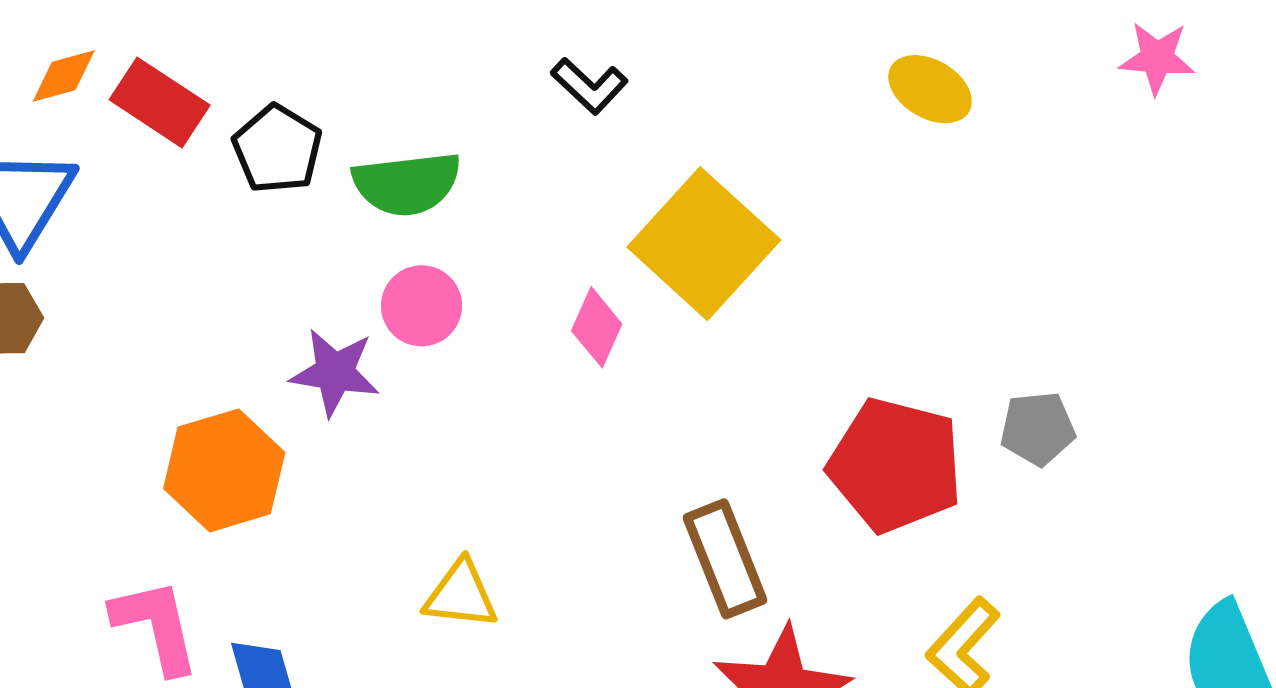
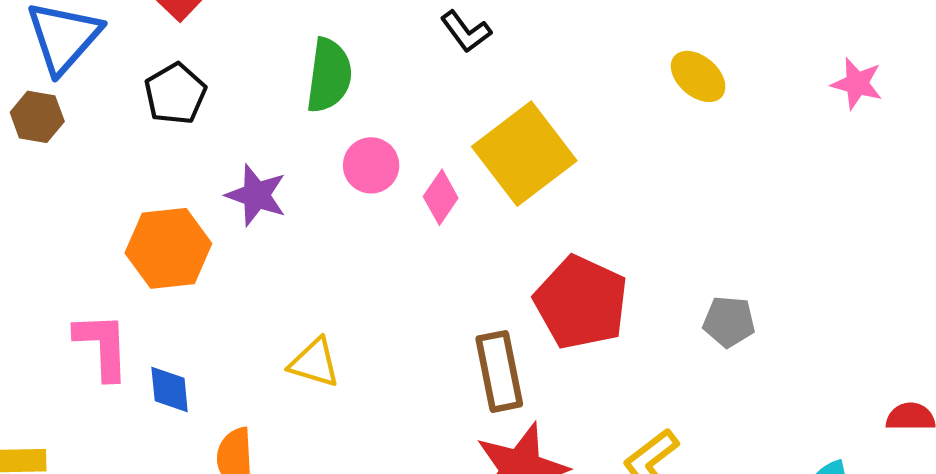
black pentagon: (277, 149) -> (175, 94), moved
green semicircle: (407, 184) -> (329, 75), turned -86
pink circle: (422, 306) -> (371, 165), moved
red pentagon: (895, 465) -> (581, 303), moved

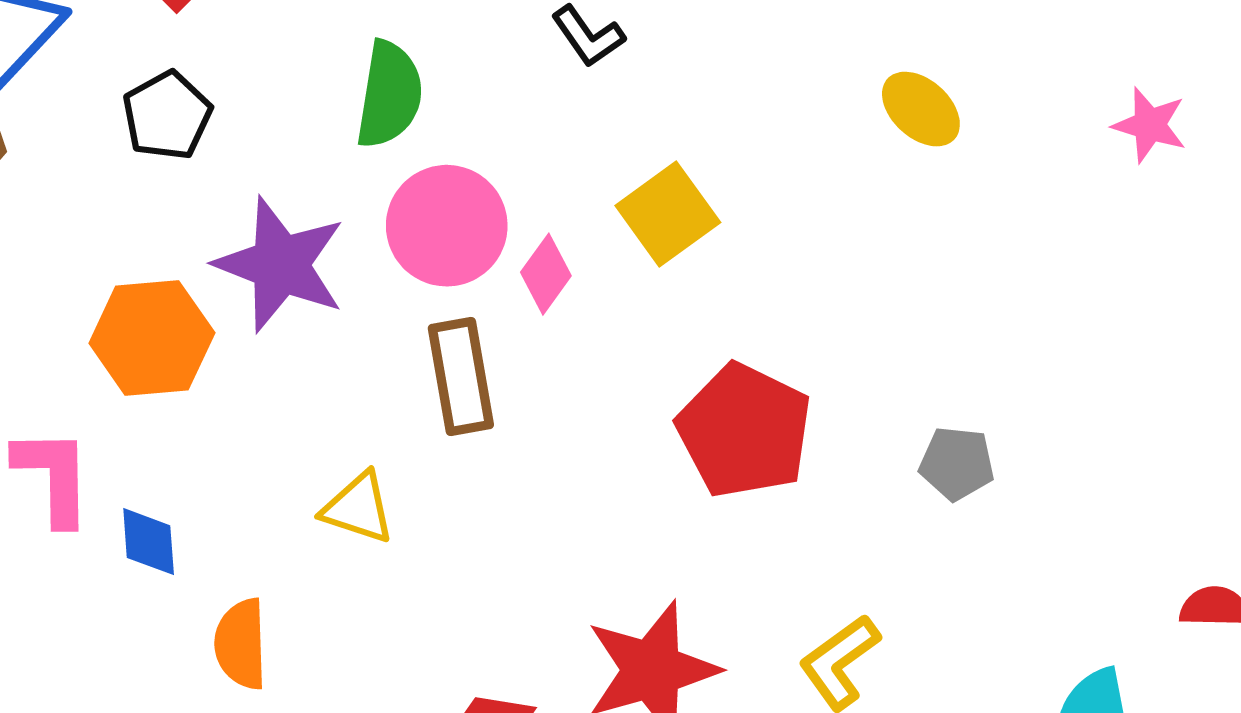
yellow square: (524, 154) -> (668, 214), size x0.7
pink circle: (371, 165) -> (447, 226), size x1.5
purple star: (256, 195) -> (280, 265), size x1.5
brown rectangle: (499, 371) -> (461, 376), moved

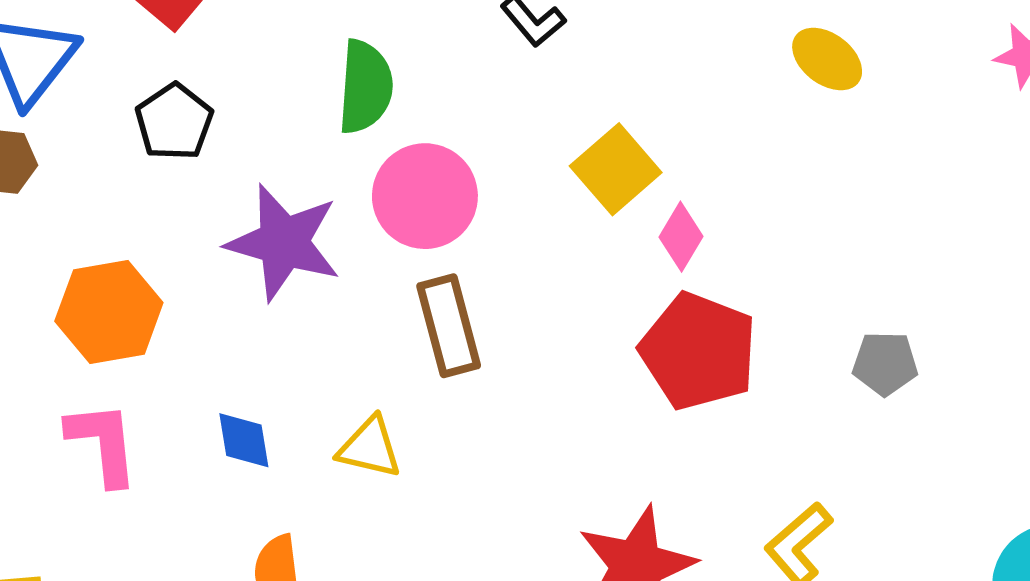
pink diamond: (546, 274) -> (681, 237), moved
orange hexagon: (152, 338) -> (109, 312), moved
blue diamond: (149, 542) -> (244, 440), moved

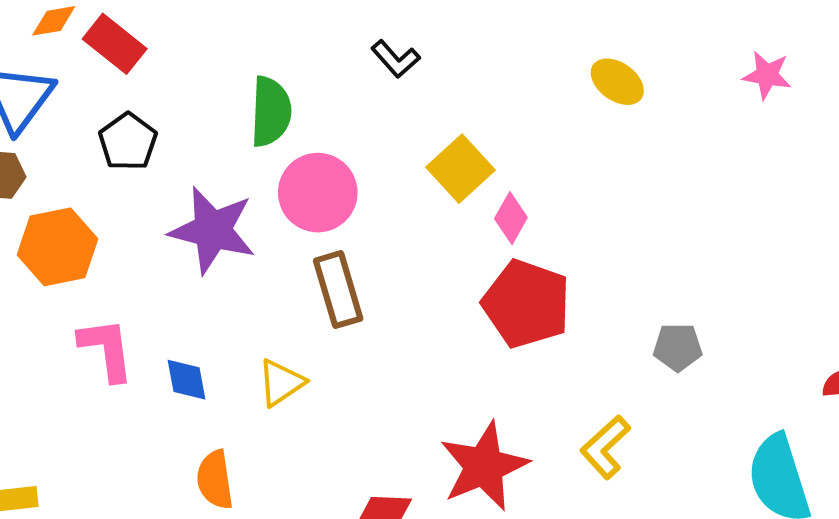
orange hexagon: (109, 312) -> (57, 247), moved
gray pentagon: (885, 363) -> (678, 347), moved
pink L-shape: (103, 443) -> (106, 349), moved
yellow triangle: (370, 448) -> (281, 383), turned -46

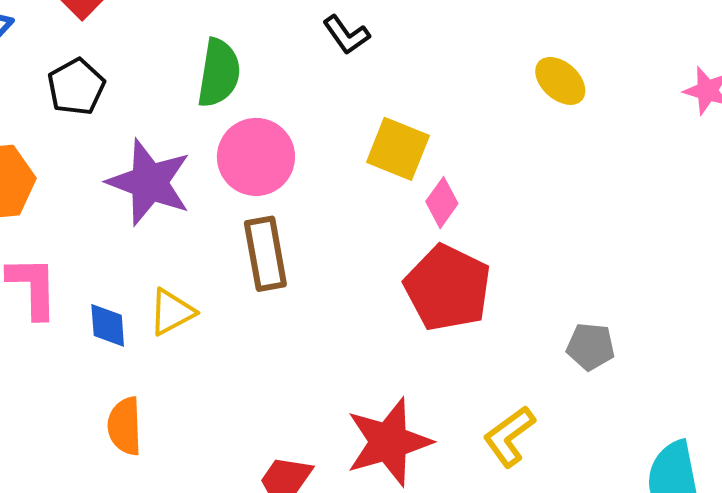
yellow square: (461, 169) -> (398, 149), turned -32
yellow triangle: (281, 383) -> (172, 312), moved

